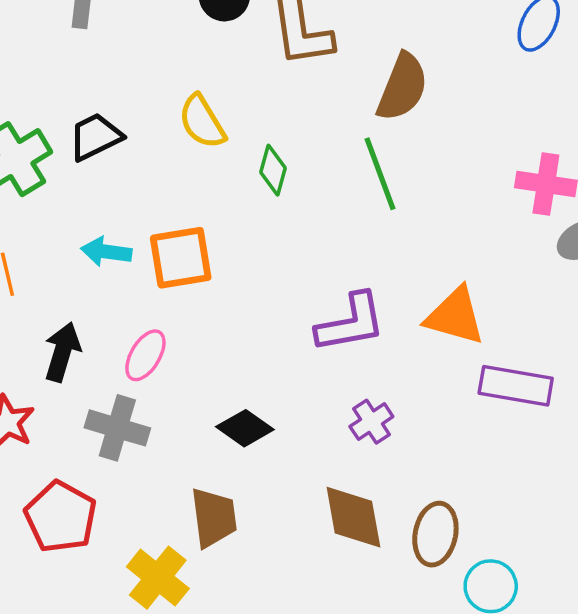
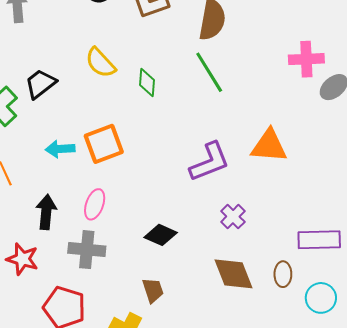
purple rectangle: (516, 386) -> (319, 240), moved
brown trapezoid: (214, 518) -> (153, 290), size x0.7
brown ellipse: (435, 534) -> (283, 274), size x0.7

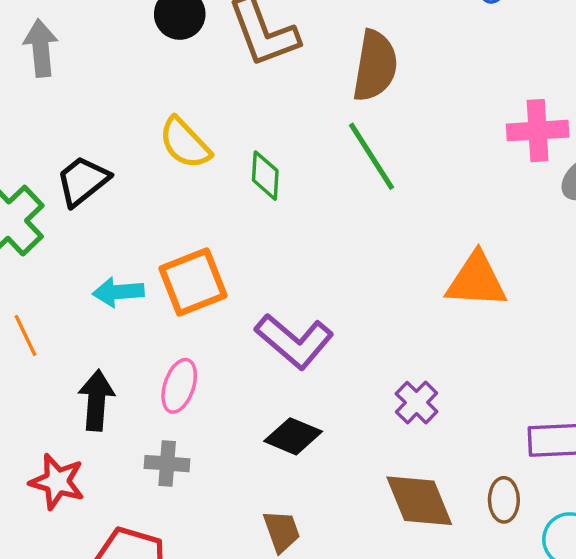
purple L-shape: (210, 162) -> (294, 341), moved, turned 63
gray cross: (87, 250) -> (167, 464), size x0.7

